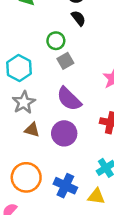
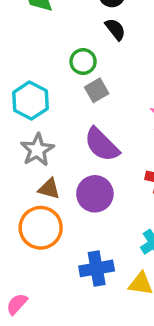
orange circle: (26, 177) -> (41, 228), moved
blue cross: (65, 186) -> (97, 268), turned -35

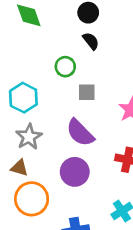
gray square: (97, 90) -> (87, 92), moved, turned 30
brown triangle: (49, 189) -> (19, 168), moved

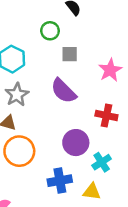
purple circle: (75, 172) -> (76, 143), moved

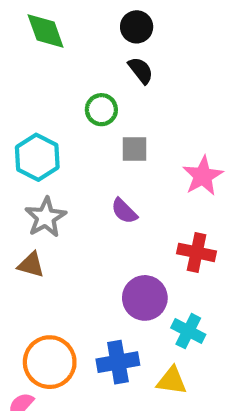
purple semicircle: (64, 91) -> (124, 211), size x0.6
orange circle: (19, 151) -> (50, 362), moved
cyan cross: (102, 162) -> (188, 331), turned -30

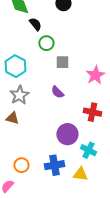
black semicircle: (141, 70) -> (35, 24), moved
orange circle: (50, 362) -> (21, 165), size x0.6

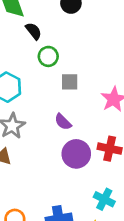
purple circle: (67, 134) -> (76, 154), moved

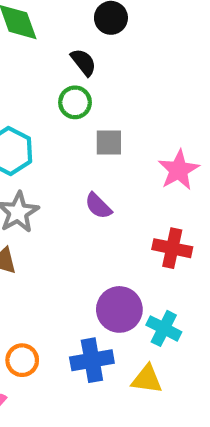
black semicircle: (34, 31) -> (83, 62), moved
purple circle: (76, 154) -> (119, 309), moved

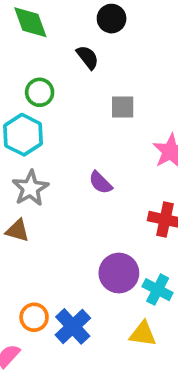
green circle: (75, 102) -> (40, 92), moved
gray square: (109, 143) -> (123, 107), moved
blue cross: (92, 360) -> (73, 326), moved, turned -33

